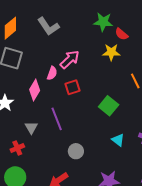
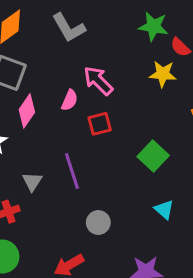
pink arrow: (70, 59) -> (98, 81), turned -95
pink diamond: (35, 90) -> (27, 111), moved

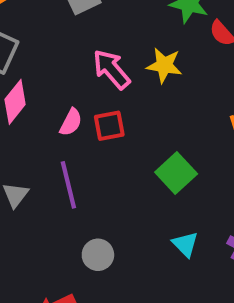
yellow star: (163, 74) -> (164, 65), moved
pink semicircle: (70, 100) -> (71, 122), moved

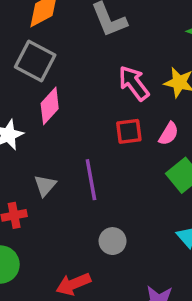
pink semicircle: (71, 122) -> (169, 134), moved

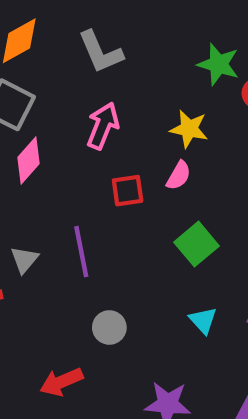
pink arrow: (134, 83) -> (103, 126), moved, turned 60
pink semicircle: (169, 134) -> (179, 176), moved

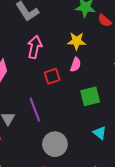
green square: (197, 244) -> (90, 96), turned 36
gray circle: (109, 327) -> (55, 144), size x1.5

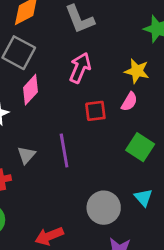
green square: (90, 96) -> (140, 147), turned 36
gray circle: (55, 144) -> (104, 208), moved

